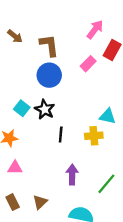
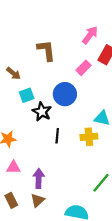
brown arrow: (15, 36) -> (13, 73), moved
blue circle: (49, 75) -> (65, 94), moved
cyan square: (22, 108) -> (27, 95), moved, turned 32
purple arrow: (72, 175) -> (39, 178), moved

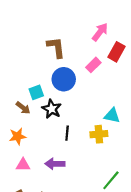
brown arrow: (13, 73) -> (23, 108), moved
blue circle: (65, 94) -> (64, 79), moved
purple arrow: (39, 178) -> (55, 164), moved, turned -90

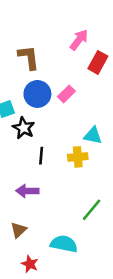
pink rectangle: (93, 65) -> (66, 94), moved

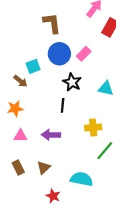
black star: (24, 128) -> (72, 82), moved
yellow cross: (78, 157) -> (93, 127), moved

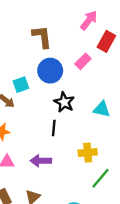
pink rectangle: (84, 54) -> (83, 61), moved

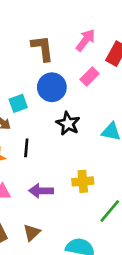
pink arrow: (89, 20) -> (85, 40), moved
black line: (54, 128) -> (26, 148), moved
yellow cross: (88, 153) -> (83, 181), moved

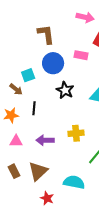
pink arrow: (85, 40) -> (85, 17), moved, turned 66
pink rectangle: (90, 76) -> (81, 55), turned 56
brown triangle: (32, 233) -> (38, 171), size x1.5

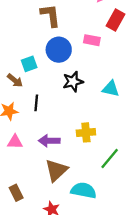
black star: (65, 90) -> (73, 82), turned 30
brown rectangle: (14, 171) -> (16, 193), moved
brown triangle: (38, 171) -> (56, 170), moved

